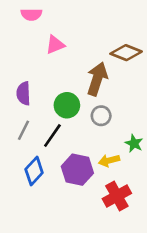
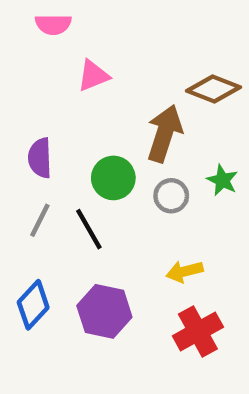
black line: (52, 135) -> (89, 229), turned -65
green star: (134, 143) -> (222, 180), moved
purple hexagon: (77, 170) -> (104, 311), moved
blue diamond: (34, 171) -> (33, 305), moved

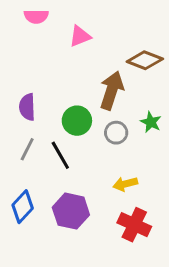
pink triangle: (93, 76) -> (80, 36), moved
red cross: (198, 331) -> (134, 225), turned -36

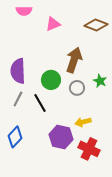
brown diamond: (145, 60) -> (96, 25), moved
purple semicircle: (27, 107) -> (18, 71), size x1.4
purple hexagon: (71, 211) -> (61, 137), moved

